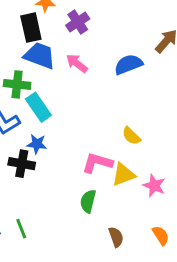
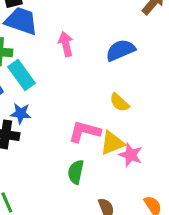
pink arrow: (77, 63) -> (66, 44), moved, turned 40
blue semicircle: (128, 64) -> (120, 50), moved
pink star: (154, 186) -> (131, 155), moved

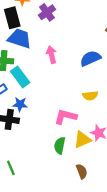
yellow semicircle: (119, 102) -> (90, 96), turned -48
yellow triangle: (112, 143) -> (82, 140), moved

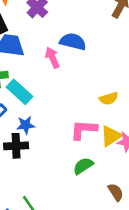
blue semicircle: (90, 58) -> (73, 42), moved, turned 48
yellow triangle: (82, 140) -> (111, 136), moved
green semicircle: (60, 146) -> (83, 166), turned 56

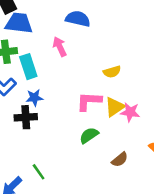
pink arrow: (52, 58) -> (60, 47), moved
cyan rectangle: (19, 92) -> (28, 67), turned 30
brown semicircle: (116, 192) -> (120, 160), turned 84

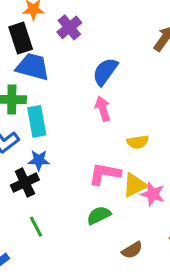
blue semicircle: (78, 19) -> (105, 72), turned -75
pink arrow: (60, 47) -> (103, 109), moved
black cross: (26, 117) -> (25, 182), turned -30
green line: (39, 172) -> (36, 227), moved

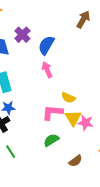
purple cross: (69, 27) -> (22, 35), moved
yellow semicircle: (138, 142) -> (68, 98), moved, turned 40
yellow triangle: (135, 185) -> (73, 118), turned -30

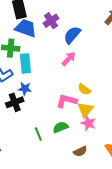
pink arrow: (47, 70) -> (69, 59), turned 56
pink star: (86, 123) -> (88, 123), moved
green line: (11, 152) -> (38, 134), moved

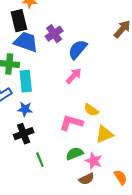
black cross: (15, 102) -> (24, 134), moved
yellow triangle: (85, 110) -> (104, 134), moved, turned 30
pink star: (88, 123) -> (94, 161), moved
green semicircle: (61, 127) -> (75, 154), moved

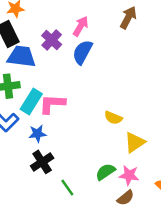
pink arrow: (74, 76) -> (81, 26), moved
cyan rectangle: (26, 81) -> (31, 101), turned 50
pink L-shape: (71, 123) -> (52, 104), moved

